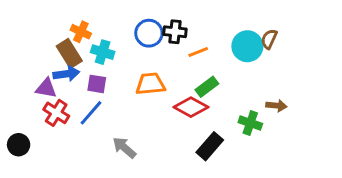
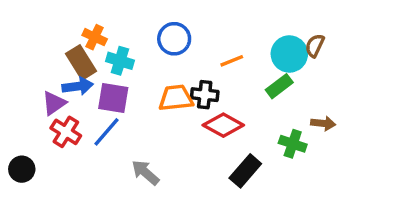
black cross: (175, 32) -> (205, 95), moved
purple square: (97, 84) -> (113, 98), size x1.4
green rectangle: (207, 87) -> (279, 86), moved
purple triangle: (46, 88) -> (54, 103), turned -45

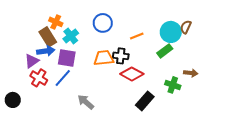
cyan cross: (120, 61) -> (71, 36), turned 35

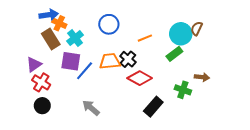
blue arrow: (46, 51) -> (49, 15), moved
black cross: (121, 56) -> (128, 59), turned 35
blue line: (63, 78) -> (85, 71), moved
black circle: (13, 100) -> (42, 106), moved

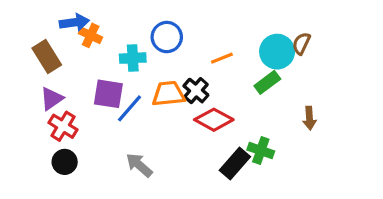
cyan cross: (75, 38) -> (133, 58), moved, turned 35
brown rectangle: (51, 39) -> (47, 56), moved
brown arrow: (202, 77) -> (309, 118), turned 80
green cross: (183, 90) -> (261, 151), moved

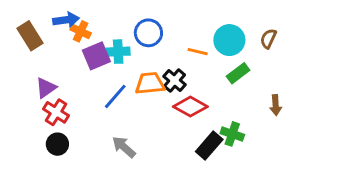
cyan circle: (277, 52) -> (229, 40), moved
brown rectangle: (47, 56) -> (30, 36), moved
orange line: (222, 58) -> (198, 52), turned 36
purple square: (108, 94) -> (96, 56), moved, turned -32

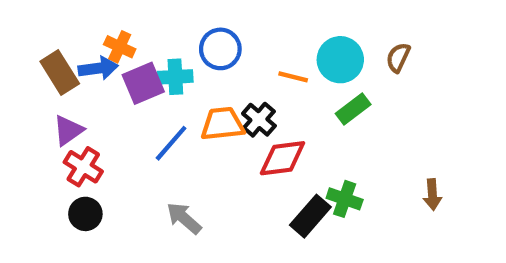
blue arrow: (66, 20) -> (98, 68), moved
brown rectangle: (30, 36) -> (60, 73), moved
brown arrow: (276, 105) -> (432, 195), moved
red diamond: (190, 107) -> (282, 158), turned -36

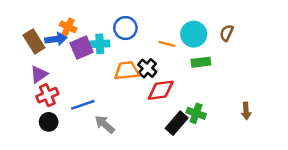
green rectangle: (353, 109) -> (201, 62), turned 30
blue line: (171, 143) -> (83, 105), moved, turned 30
red cross: (83, 167) -> (47, 95), turned 35

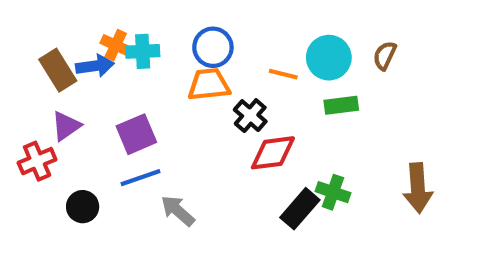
cyan cross: (100, 44) -> (143, 51), moved
purple square: (82, 48) -> (136, 134), moved
orange trapezoid: (127, 71) -> (209, 85), moved
red cross: (47, 95) -> (37, 161), moved
brown arrow: (246, 111) -> (418, 188), size x1.6

